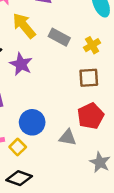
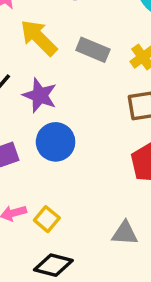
blue circle: (32, 122) -> (56, 142), moved
gray triangle: (68, 137) -> (125, 233), moved

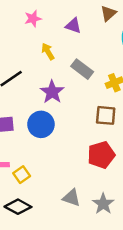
yellow arrow: (39, 38) -> (48, 51), size x0.6
purple star: (40, 95) -> (52, 92), moved

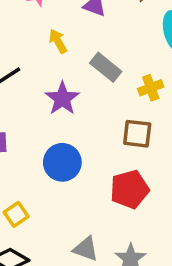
blue circle: (41, 124) -> (62, 162), moved

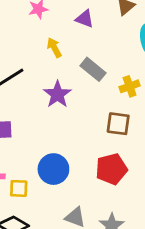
blue circle: (62, 162) -> (53, 169), moved
yellow square: (16, 214) -> (19, 188), turned 36

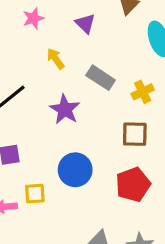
purple triangle: (85, 19) -> (85, 23), turned 30
blue circle: (53, 169) -> (75, 170), moved
yellow square: (19, 188) -> (35, 194), moved

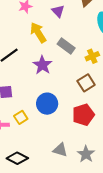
yellow arrow: (56, 59) -> (38, 33), size x1.5
brown square: (135, 134) -> (86, 83), turned -36
yellow square: (35, 194) -> (21, 117), turned -32

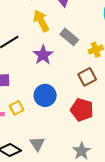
red pentagon: (83, 115) -> (82, 110), turned 30
gray triangle: (60, 150) -> (37, 144), moved, turned 35

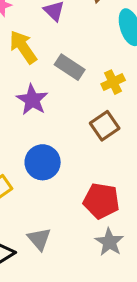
red pentagon: (82, 110) -> (101, 201), moved

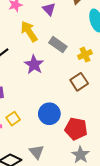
blue circle: (43, 162) -> (49, 114), moved

